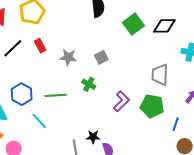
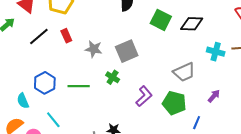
green square: (133, 24) -> (161, 20), turned -30
gray square: (101, 57) -> (127, 51), size x1.6
gray trapezoid: (160, 75) -> (184, 72), turned -120
cyan line: (39, 121) -> (53, 120), moved

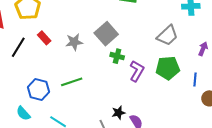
green cross: (113, 77) -> (117, 56), moved

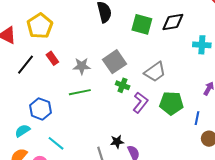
gray trapezoid: (167, 36) -> (155, 72), moved
green line: (72, 82) -> (80, 92), moved
cyan semicircle: (23, 113) -> (22, 131), turned 91

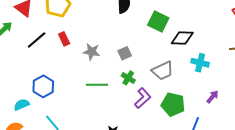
black diamond: (173, 22) -> (182, 38), moved
cyan cross: (202, 45) -> (200, 63), moved
gray square: (115, 62) -> (125, 53), size x0.6
green line: (80, 92) -> (97, 85), moved

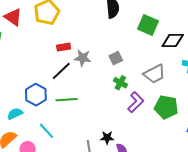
red rectangle: (64, 39) -> (64, 47), moved, turned -72
black line: (37, 40) -> (61, 71), moved
green line: (97, 85) -> (67, 100), moved

